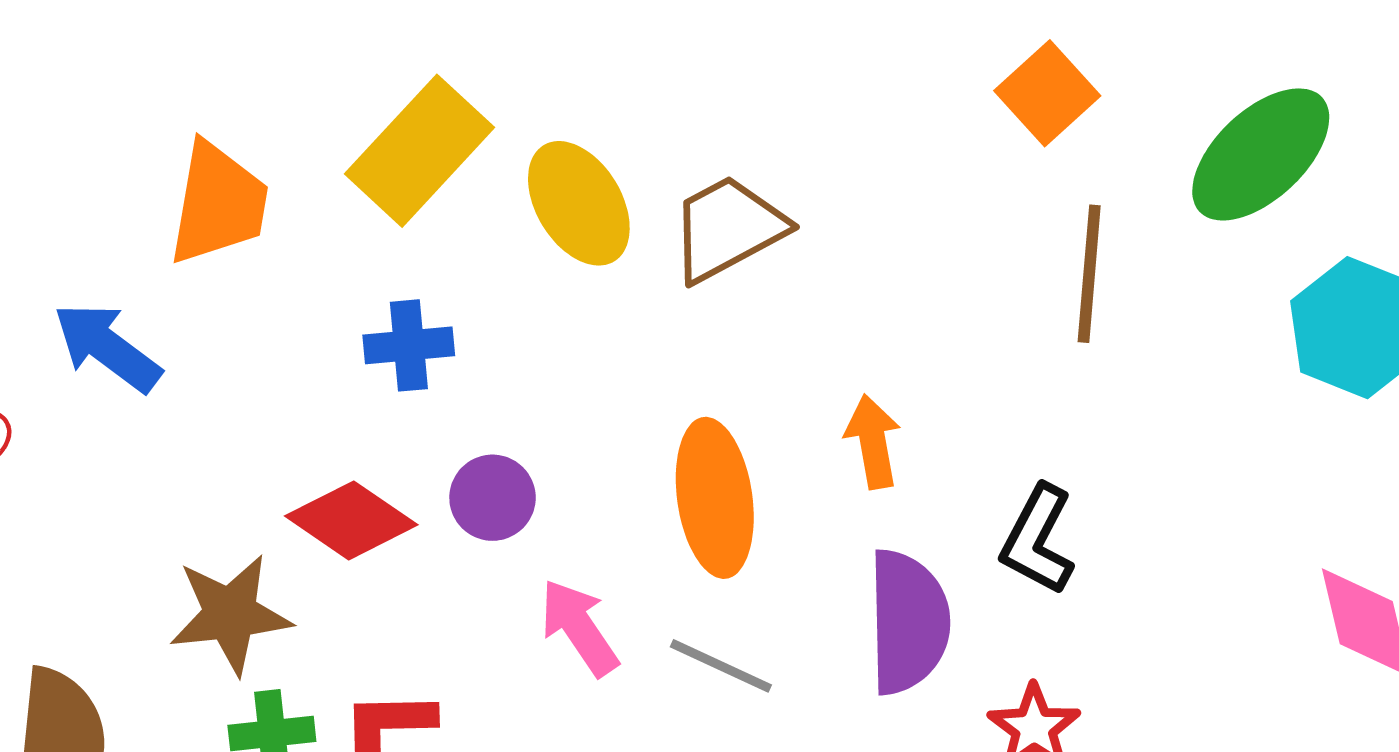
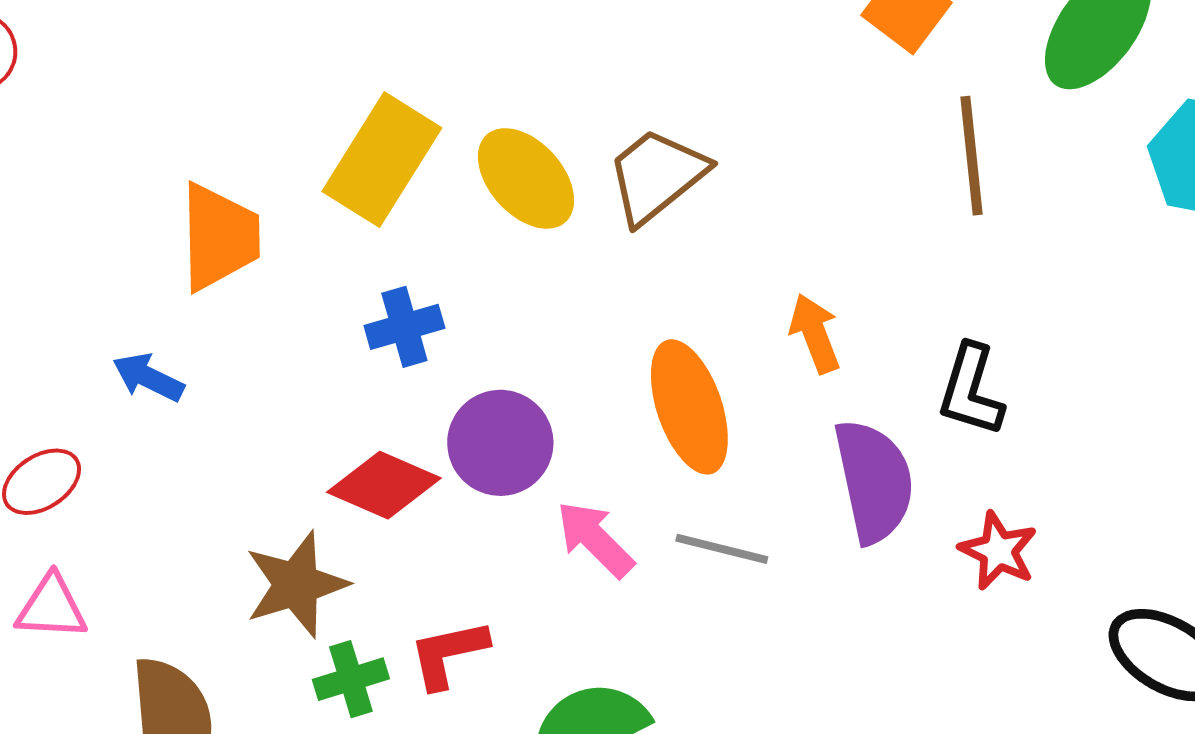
blue arrow: (107, 347) -> (148, 377), size x0.7
purple circle: (493, 498) -> (500, 443), size x1.4

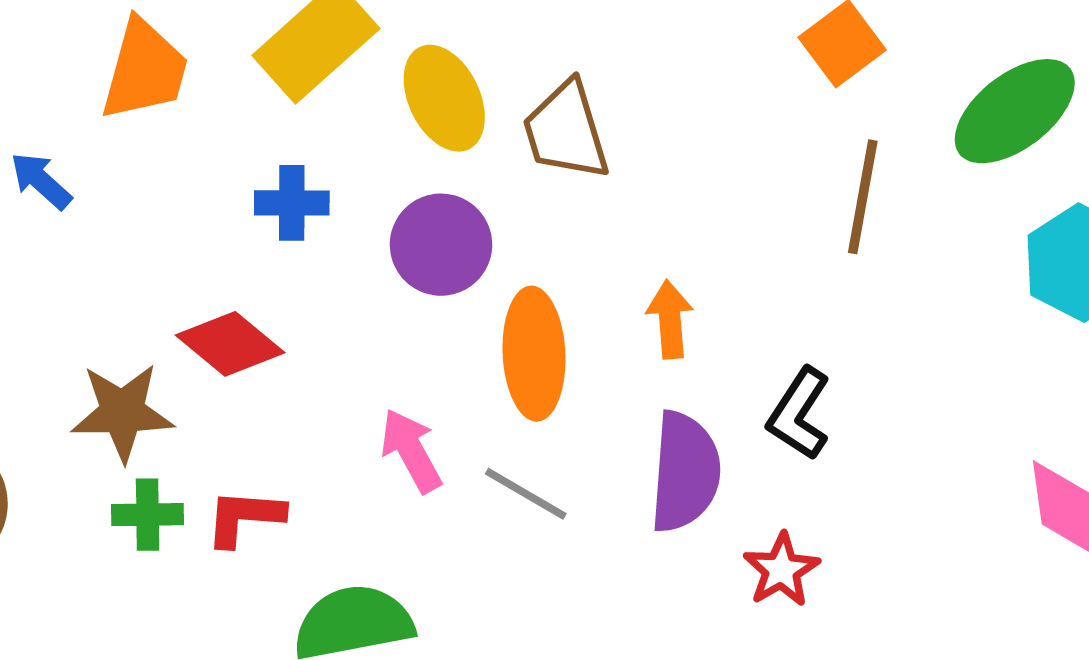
brown trapezoid: (657, 176) -> (566, 131), turned -84
purple circle: (500, 443) -> (441, 245), moved

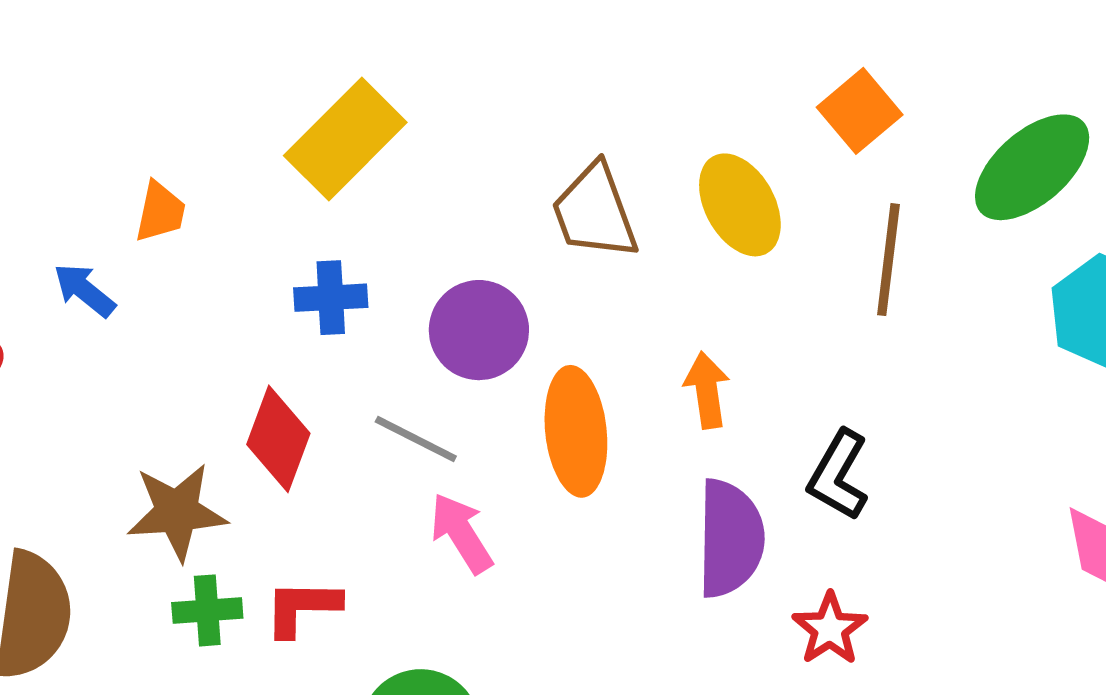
orange trapezoid: (145, 70) -> (160, 212), moved, size x0.6
yellow ellipse: (444, 98) -> (740, 205), moved
red diamond: (230, 344) -> (278, 439), turned 74
gray line: (526, 494) -> (416, 439), moved

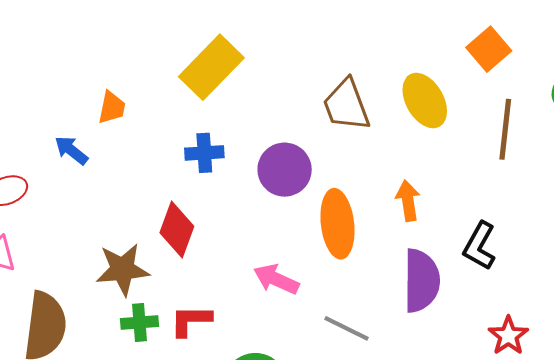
gray line: (416, 439) -> (346, 328), moved
pink arrow: (461, 533) -> (276, 279), turned -33
red star: (830, 629) -> (508, 336), moved

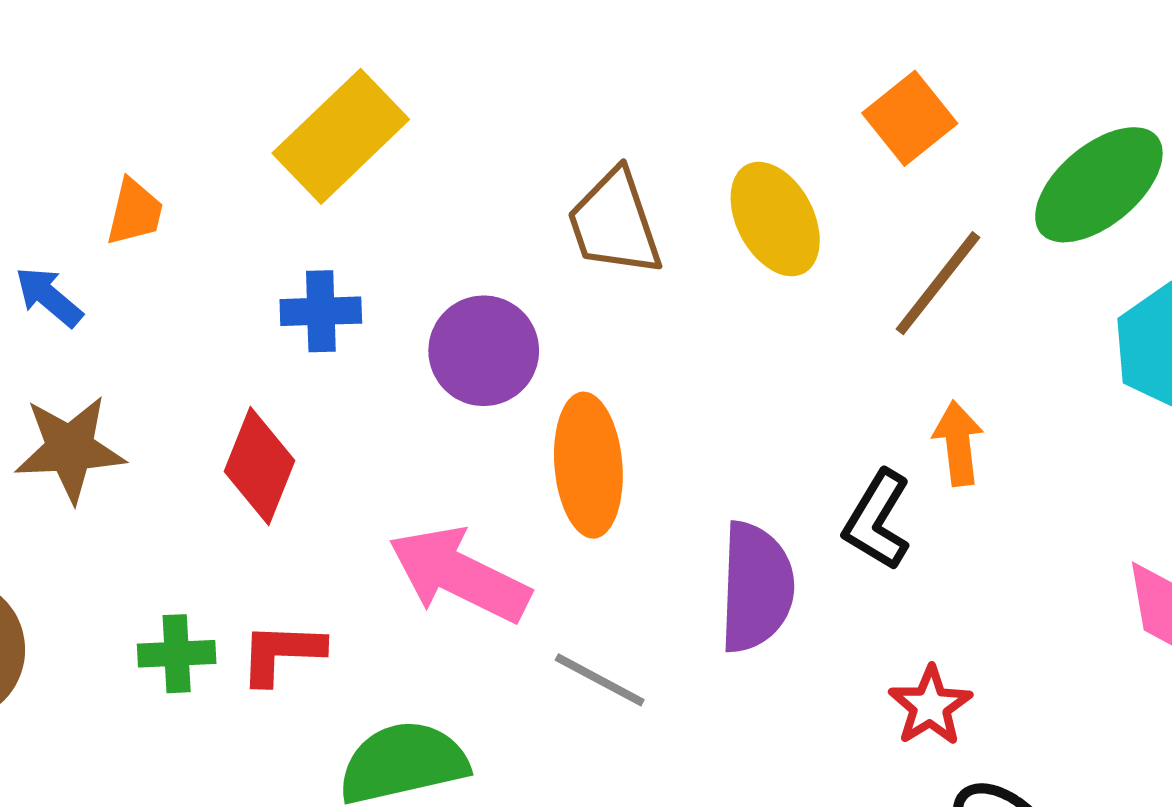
brown line: (505, 129) -> (938, 283), turned 30
orange arrow: (408, 201) -> (958, 443), moved
brown star: (123, 269) -> (70, 449), moved
pink arrow: (276, 279) -> (459, 575), size x1.5

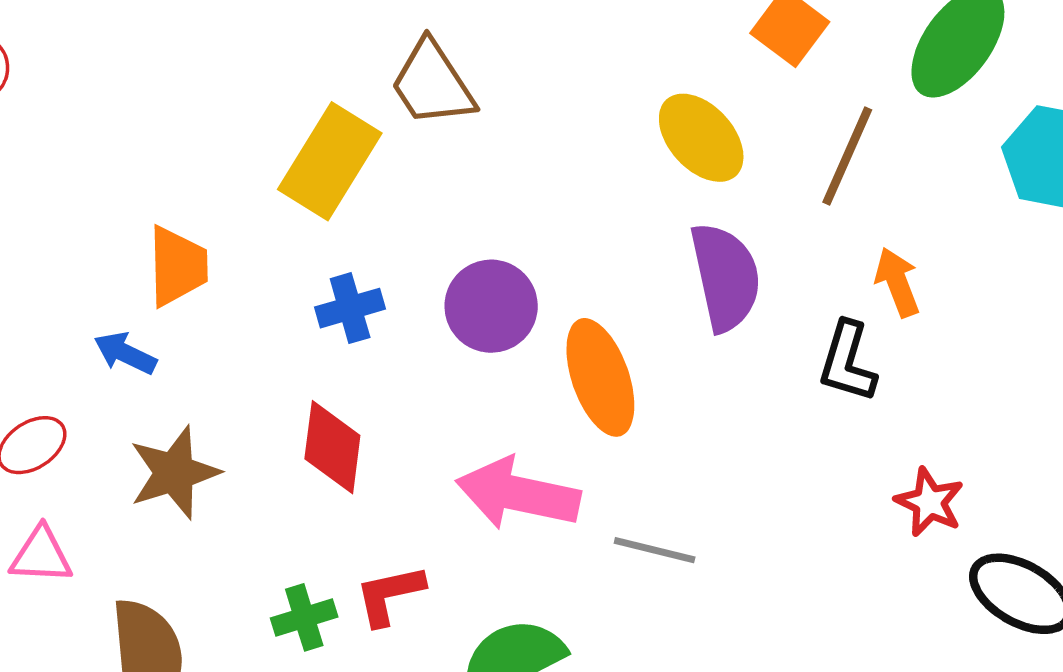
orange trapezoid: (135, 212) -> (177, 266), size x1.4
brown trapezoid: (615, 223) -> (432, 84), moved
purple semicircle: (756, 587) -> (725, 277), moved

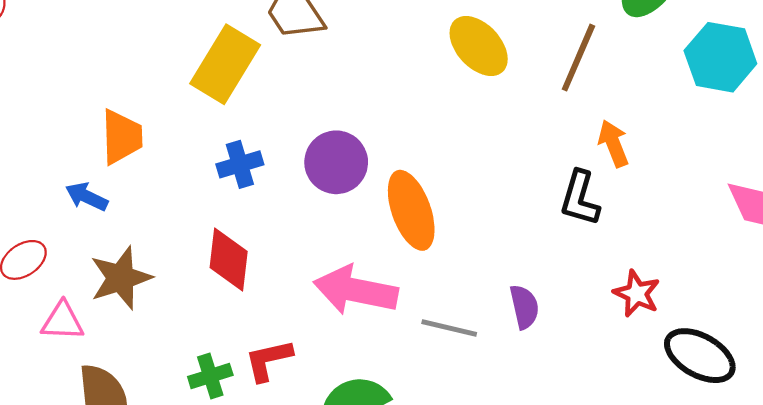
purple semicircle: (725, 277) -> (524, 307), moved, size x0.6
pink triangle: (41, 555) -> (63, 321), moved

